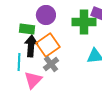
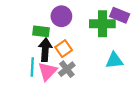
orange square: (48, 45) -> (64, 49), size x0.7
pink triangle: (33, 80) -> (47, 71), moved

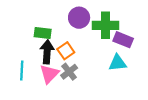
purple rectangle: (120, 15) -> (123, 40), moved
purple circle: (61, 16) -> (79, 18), moved
cyan line: (32, 67) -> (22, 71), moved

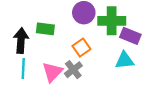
orange square: (66, 51) -> (81, 48), moved
black arrow: (47, 52) -> (21, 41), moved

